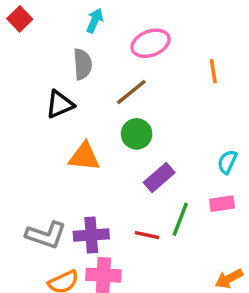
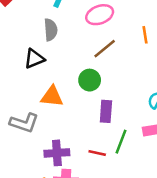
brown line: (131, 92) -> (105, 49), moved
purple rectangle: (159, 177) -> (106, 111), turned -45
gray L-shape: (46, 235) -> (24, 123), moved

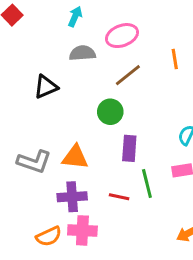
gray semicircle: (51, 30) -> (82, 53), moved, turned -90
orange triangle: (52, 96) -> (75, 157), moved
green line: (121, 142) -> (147, 184), turned -35

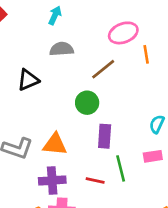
pink ellipse: (122, 36) -> (123, 33), moved

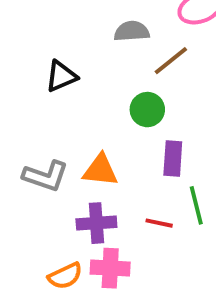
gray semicircle: (62, 49) -> (132, 31), moved

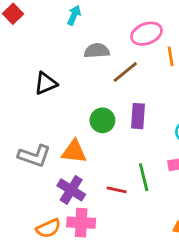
green circle: (147, 110) -> (102, 120), moved
purple rectangle: (173, 158) -> (138, 116), moved
purple cross: (96, 223) -> (71, 190), turned 36

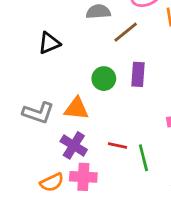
green line: (144, 177) -> (143, 158), moved

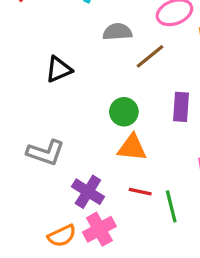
purple rectangle: (138, 74) -> (181, 107), moved
orange triangle: (76, 109) -> (132, 148), moved
pink cross: (83, 177) -> (99, 229), turned -32

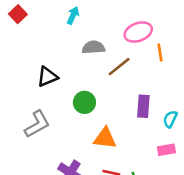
green circle: (124, 112) -> (84, 102), moved
gray L-shape: (46, 153) -> (37, 124), moved, turned -48

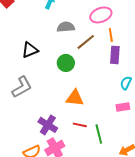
orange line: (160, 52) -> (111, 35), moved
green circle: (84, 102) -> (66, 63), moved
purple rectangle: (143, 106) -> (115, 55), moved

